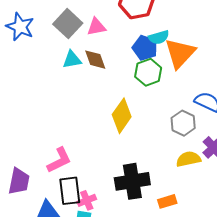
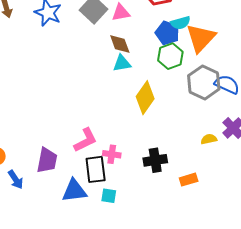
cyan triangle: (72, 60) -> (122, 63), moved
gray hexagon: (183, 123) -> (204, 82), moved, size x1.4
yellow semicircle: (188, 159) -> (209, 139), size x0.7
black cross: (132, 181) -> (155, 160), size x0.7
pink cross: (87, 200) -> (112, 154), moved, turned 30

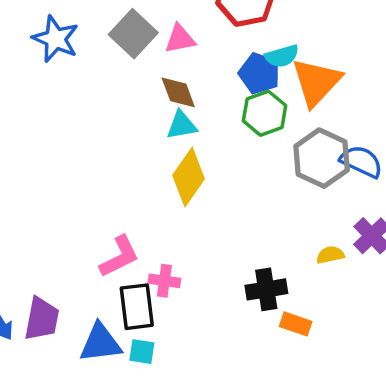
yellow diamond: (145, 98) -> (189, 177), moved
purple trapezoid: (47, 160) -> (42, 319), moved
black cross: (155, 160) -> (266, 289), moved
orange rectangle: (189, 180) -> (296, 324), turned 36
cyan square: (109, 196) -> (142, 352), moved

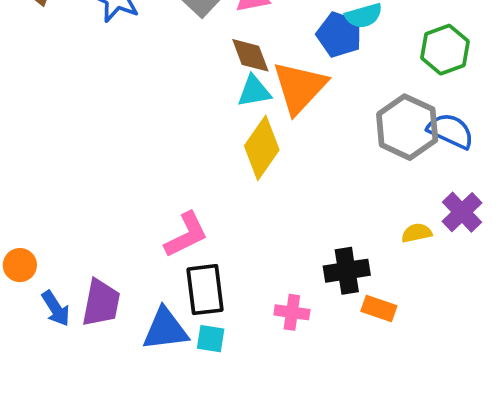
orange triangle: (316, 82) -> (300, 87), moved
green hexagon: (265, 113) -> (445, 50), moved
pink cross: (164, 281) -> (292, 312), moved

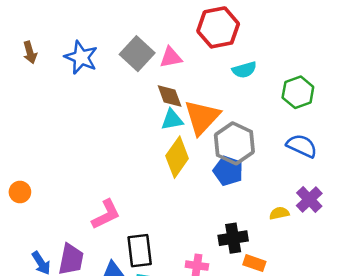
blue pentagon: (339, 35) -> (228, 171), moved
gray hexagon: (407, 127) -> (234, 143), moved
pink L-shape: (186, 235) -> (106, 214), moved
orange circle: (20, 265) -> (20, 192), moved

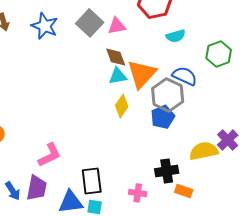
blue semicircle: (302, 146) -> (185, 76), moved
yellow diamond: (177, 157) -> (122, 106), size x0.7
blue pentagon: (228, 171) -> (163, 117), turned 30
yellow semicircle: (279, 213) -> (204, 151), size x1.8
pink L-shape: (106, 214) -> (50, 155), moved

